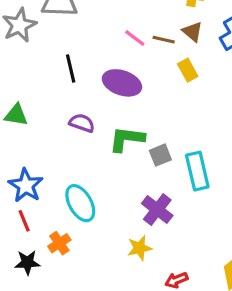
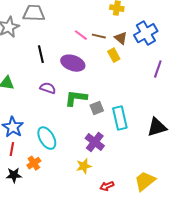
brown triangle: (192, 32) -> (121, 38), moved
red line: (24, 221) -> (12, 149), turned 32

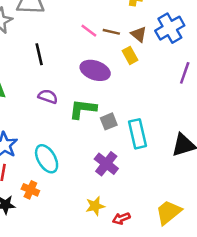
purple ellipse: (73, 63) -> (95, 70), moved
orange cross: (34, 163) -> (30, 190), turned -32
yellow star: (84, 166) -> (95, 206), moved

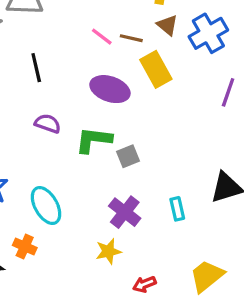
brown triangle: (139, 34) -> (167, 25), moved
yellow rectangle: (130, 55) -> (156, 69), size x1.5
cyan rectangle: (137, 134) -> (177, 209), moved, size x0.6
yellow star: (95, 206) -> (108, 251), moved

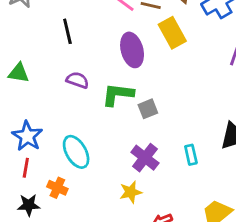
purple ellipse: (110, 89) -> (132, 50), turned 56

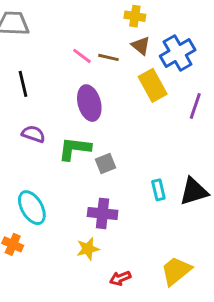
yellow rectangle: (172, 33) -> (153, 85), moved
cyan rectangle: (191, 155) -> (158, 190), moved
purple cross: (145, 158) -> (103, 213), turned -32

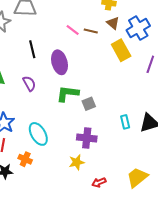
purple ellipse: (89, 103) -> (59, 62), moved
purple semicircle: (33, 134) -> (29, 84), moved, turned 42

